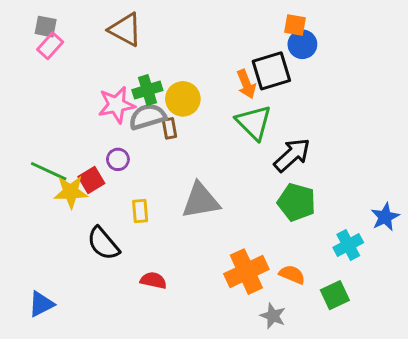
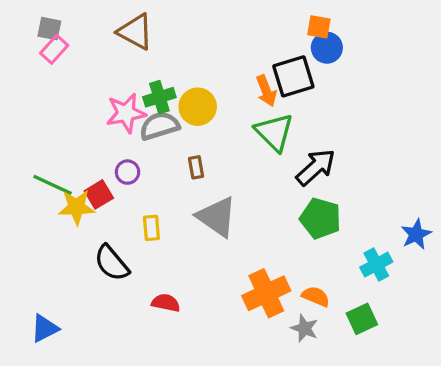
brown rectangle: (170, 128) -> (196, 167), moved
gray triangle: (201, 201) -> (217, 217), turned 45
gray star: (273, 316) -> (305, 328), moved

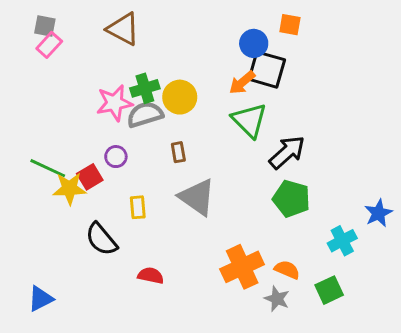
blue circle: (327, 48) -> (254, 43), moved
black square: (293, 76) -> (267, 70), turned 33
orange arrow: (266, 91) -> (242, 83), turned 72

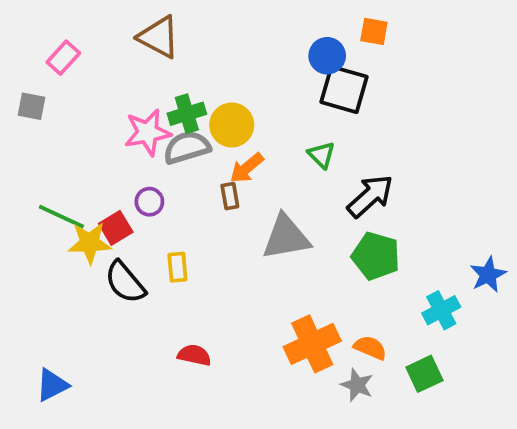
gray square: (45, 26) -> (32, 106), moved
orange arrow: (242, 83) -> (247, 168), moved
green triangle: (249, 120) -> (322, 155), size x0.6
gray triangle: (197, 197) -> (286, 237), moved, turned -45
black semicircle: (101, 239) -> (125, 282), moved

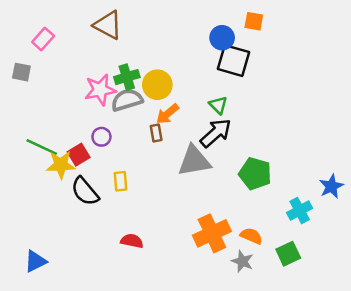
black arrow: (370, 196) -> (216, 133), moved

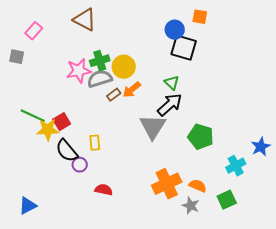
brown rectangle: (156, 133) -> (114, 95), moved, turned 64
purple circle: (101, 137) -> (80, 165), moved
gray triangle: (194, 161) -> (153, 127), turned -48

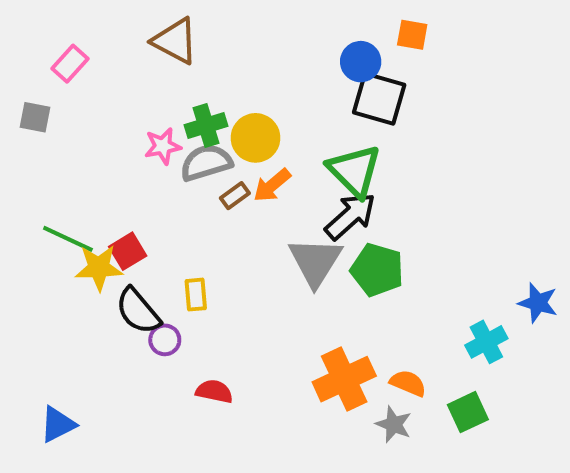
pink star: (79, 71) -> (163, 146), size x0.7
green triangle: (172, 83) -> (354, 171), size x1.8
green pentagon: (201, 137) -> (377, 270), moved
blue star: (261, 147) -> (538, 303), turned -30

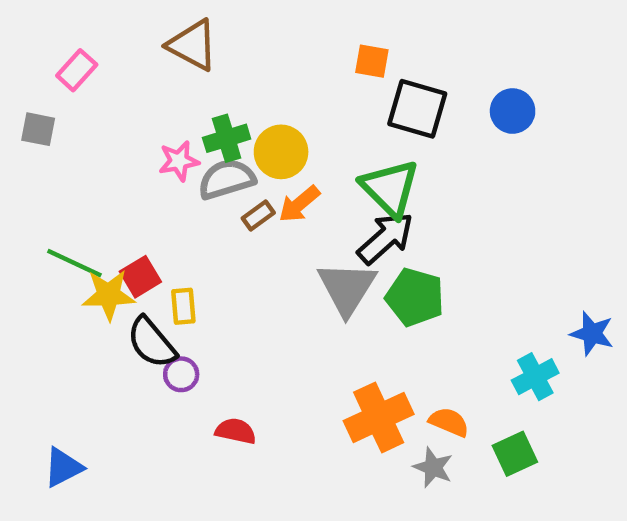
orange square: (412, 35) -> (372, 61), moved
blue circle: (361, 62) -> (513, 111), moved
yellow rectangle: (196, 295) -> (183, 306), moved

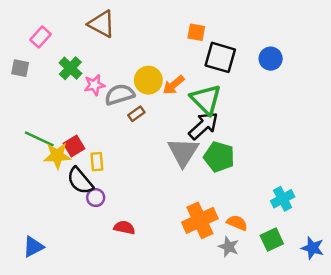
green cross: (227, 138) -> (70, 68), moved, turned -30
orange arrow: (299, 204) -> (174, 85), moved
blue star: (592, 333) -> (313, 248), moved

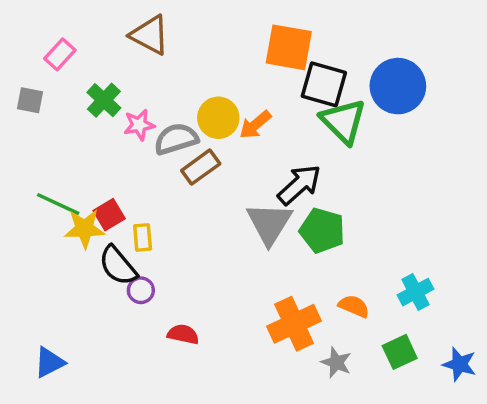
orange square: (196, 32) -> (289, 47), size x1.8
blue circle: (271, 59) -> (398, 86), size x1.6
green triangle: (206, 99) -> (343, 121), moved
brown rectangle: (136, 114) -> (201, 167), size x1.5
orange semicircle: (237, 223) -> (354, 306), moved

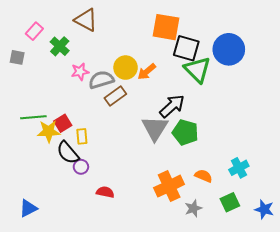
green cross: (104, 100) -> (60, 46), moved
green line: (58, 204) -> (33, 117), turned -30
gray star: (336, 362) -> (193, 208), turned 30

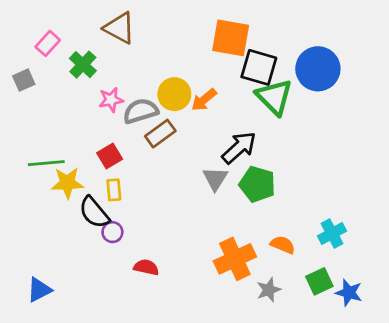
gray square: (17, 57) -> (24, 80), turned -35
red square: (63, 123) -> (110, 156), moved
gray triangle: (155, 128) -> (215, 179), size x0.7
blue star: (264, 209) -> (349, 293), moved

